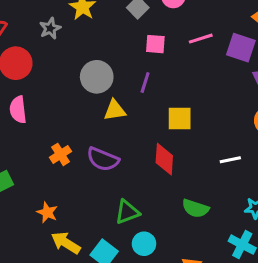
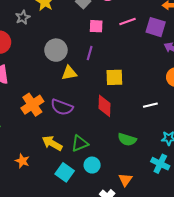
orange cross: (61, 154) -> (32, 105), size x1.5
orange star: (47, 212) -> (22, 161), moved
yellow arrow: (66, 243) -> (52, 143), moved

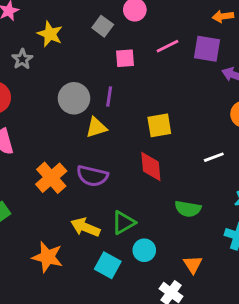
purple line: (90, 53) -> (109, 97), moved
orange star: (22, 161) -> (47, 257), size x1.5

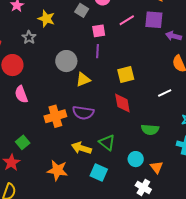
purple line: (109, 97) -> (98, 51), moved
orange cross: (51, 178) -> (55, 116), turned 30
green triangle: (123, 223) -> (107, 143), turned -48
cyan circle: (144, 250) -> (136, 159), moved

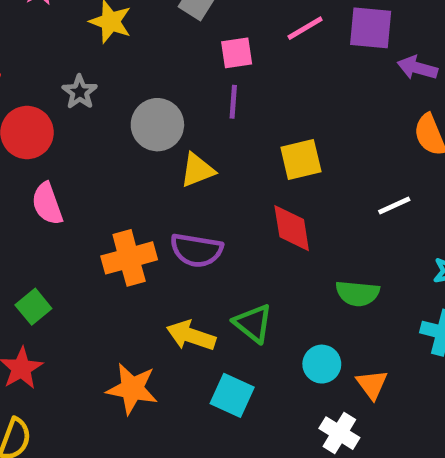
gray star: (29, 37) -> (80, 92), moved
green square: (23, 142) -> (33, 307), moved

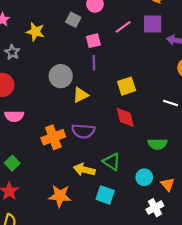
gray star: (80, 92) -> (12, 52), moved
pink semicircle: (47, 204) -> (14, 116), turned -66
white line: (394, 206) -> (170, 103), turned 48
white cross: (339, 433) -> (155, 208), turned 35

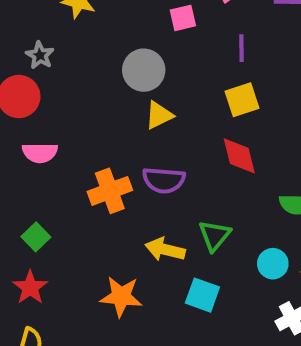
gray star: (12, 52) -> (40, 55), moved
purple line: (94, 63) -> (241, 48), moved
gray circle: (61, 76) -> (144, 70), moved
green triangle: (112, 162) -> (215, 235), turned 36

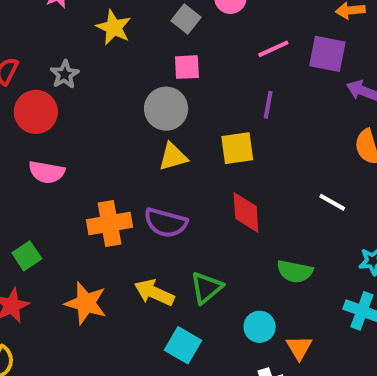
pink square: (183, 18) -> (187, 67), moved
yellow square: (242, 100) -> (237, 148), moved
orange star: (121, 296) -> (86, 303), moved

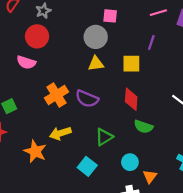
red circle: (36, 112) -> (37, 36), moved
orange cross: (110, 224) -> (56, 95), turned -30
green semicircle: (295, 271) -> (143, 127), moved
yellow arrow: (154, 293) -> (60, 133), moved, turned -50
orange star: (86, 303) -> (35, 151), moved

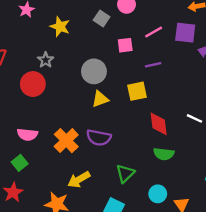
gray star: (43, 11) -> (46, 60), moved
pink square: (110, 16) -> (125, 45), moved
purple line: (151, 43) -> (153, 65), turned 72
pink semicircle: (26, 62) -> (27, 134), moved
red diamond: (131, 99) -> (159, 124), moved

